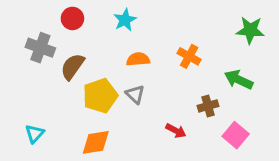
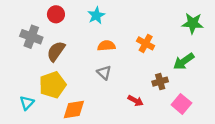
green arrow: (239, 80) -> (184, 61), turned -60
yellow pentagon: (100, 96) -> (53, 85), moved

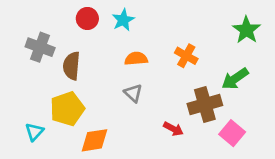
red circle: (56, 14) -> (87, 18), moved
green star: (193, 23) -> (246, 30), turned 30
brown semicircle: (56, 51) -> (72, 66), turned -30
brown cross: (160, 82) -> (205, 104), size x1.6

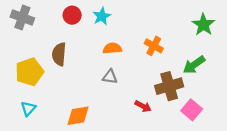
gray cross: (40, 47) -> (22, 18), moved
gray triangle: (133, 93) -> (110, 77), turned -35
yellow pentagon: (67, 109) -> (29, 72), moved

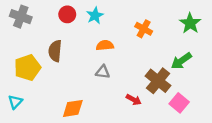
orange cross: (154, 46) -> (144, 29), moved
brown cross: (169, 86) -> (158, 81), turned -35
cyan triangle: (28, 109) -> (15, 102), moved

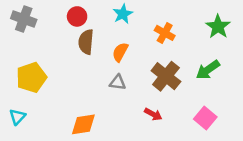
cyan star: (95, 15) -> (123, 14), moved
orange semicircle: (105, 45) -> (120, 52), turned -56
brown semicircle: (55, 51) -> (86, 42), moved
brown cross: (158, 81) -> (166, 76), moved

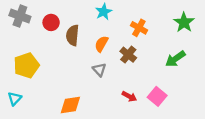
red circle: (77, 16) -> (51, 22), moved
brown cross: (166, 76) -> (128, 55), moved, size x0.7
gray triangle: (118, 82) -> (99, 70), turned 40
pink square: (205, 118) -> (157, 96), moved

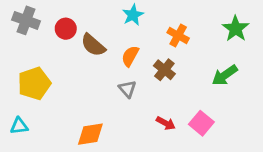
brown semicircle: (72, 35) -> (93, 45), turned -54
cyan triangle: (15, 99) -> (19, 126), turned 40

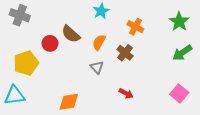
red circle: (66, 29) -> (50, 43), moved
green arrow: (225, 75) -> (182, 53), moved
pink square: (201, 123) -> (179, 93), moved
cyan triangle: (19, 126) -> (15, 95), size x1.5

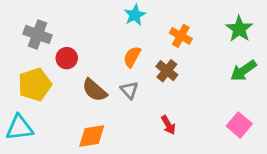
gray cross: (20, 15) -> (38, 34), moved
brown semicircle: (71, 34) -> (95, 90), moved
red arrow: (126, 93) -> (168, 125), turned 32

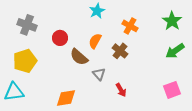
red circle: (67, 58) -> (60, 38), moved
brown semicircle: (95, 90) -> (79, 57), moved
gray triangle: (129, 90) -> (99, 74), moved
pink square: (239, 125) -> (172, 90), turned 30

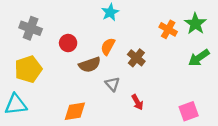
orange cross: (130, 26) -> (168, 29), moved
brown semicircle: (79, 57) -> (90, 65), turned -60
pink square: (172, 90) -> (189, 111), moved

